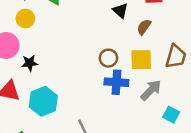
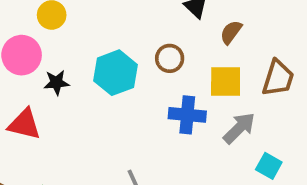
brown circle: (108, 58) -> (170, 58), moved
cyan hexagon: (43, 101) -> (116, 73), moved

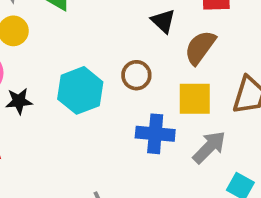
brown semicircle: (231, 32) -> (200, 47), size x1.4

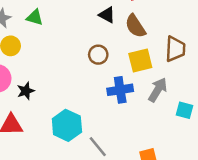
brown semicircle: (200, 47) -> (135, 26), turned -55
cyan hexagon: (80, 90) -> (67, 125), moved

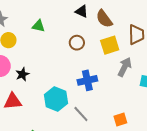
green triangle: (35, 17) -> (38, 26), moved
blue cross: (120, 90) -> (87, 80), moved

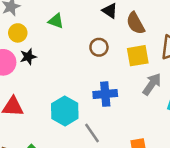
black star: (22, 74) -> (28, 57), moved

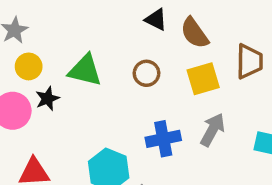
green triangle: (56, 21) -> (85, 70), moved, size x1.5
gray arrow: (152, 84) -> (212, 130), moved

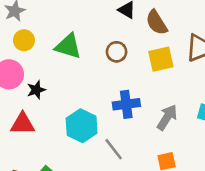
black star: (47, 99) -> (36, 90), moved
gray arrow: (212, 130) -> (167, 117), moved

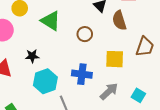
yellow square: (161, 59) -> (115, 59), moved
black star: (36, 90) -> (32, 56), moved

